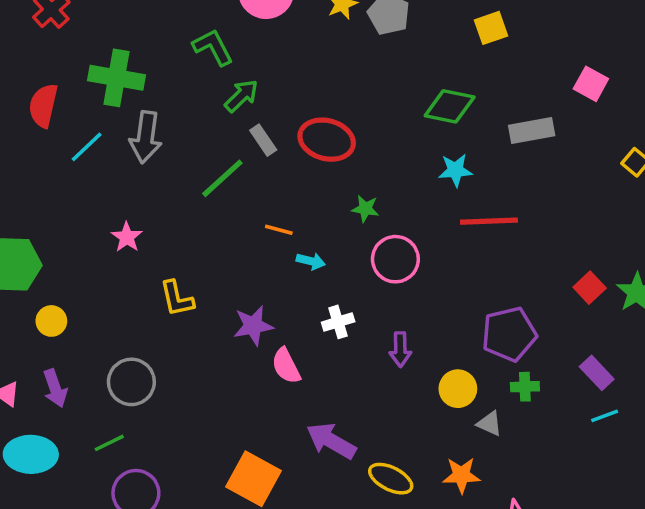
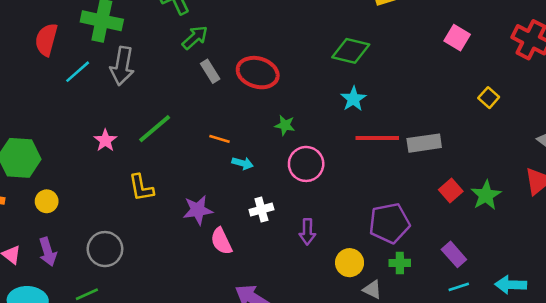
gray rectangle: (532, 131) -> (424, 143), moved
cyan star: (455, 170) -> (353, 99), turned -30
green line: (222, 178) -> (155, 129), moved

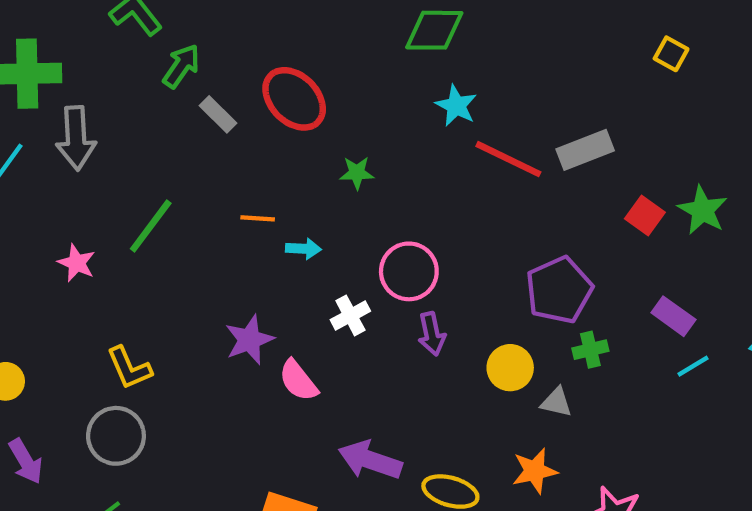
red ellipse: (258, 73) -> (294, 99), turned 42
red line: (377, 138) -> (508, 159), turned 39
pink circle: (306, 164) -> (409, 271), moved
yellow L-shape: (141, 188) -> (129, 368), moved

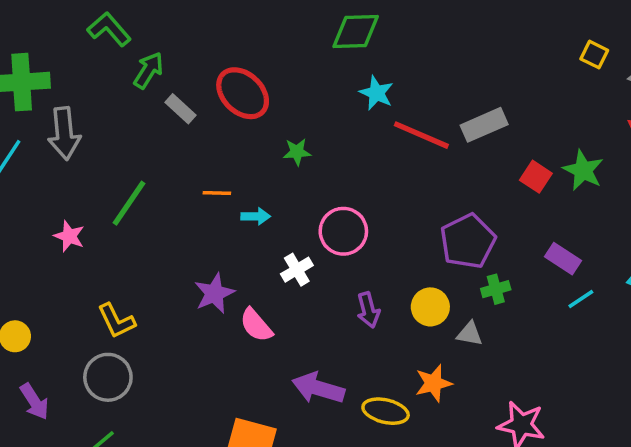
yellow square: (671, 54) -> (594, 55), moved
purple arrow: (432, 334) -> (368, 310), moved
orange star: (535, 471) -> (434, 383), moved

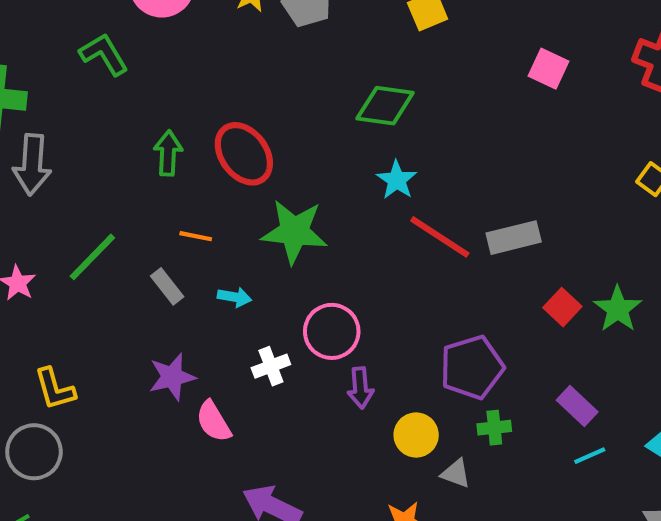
green arrow: (149, 70) -> (168, 153), moved, turned -39
gray rectangle: (180, 109) -> (167, 286), moved
green star: (297, 152) -> (294, 232), size x2.0
orange line: (217, 193) -> (196, 236), moved
purple arrow: (368, 310) -> (360, 388), moved

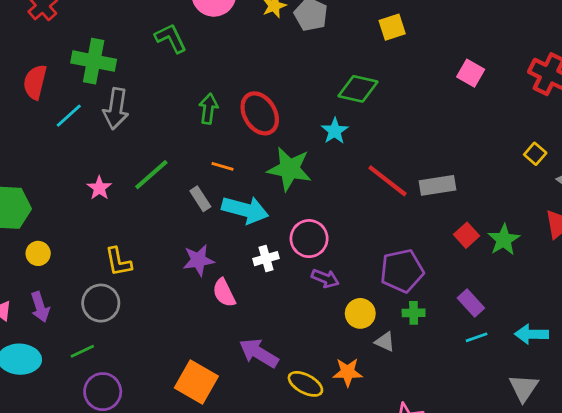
cyan star: (397, 180) -> (335, 131), moved
cyan arrow: (234, 297) -> (245, 210), size x2.0
purple arrow: (360, 388) -> (325, 278), turned -68

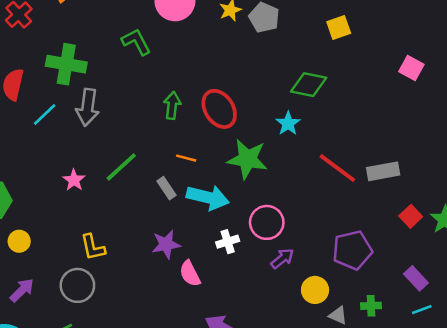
purple arrow: (325, 278) -> (282, 259), turned -60
purple arrow: (40, 307) -> (22, 290), turned -116
green cross: (414, 313) -> (371, 306), moved

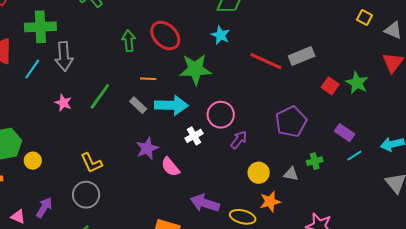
pink star: (74, 180) -> (63, 103), moved
yellow circle: (19, 241) -> (33, 161), moved
yellow circle: (315, 290) -> (259, 173), moved

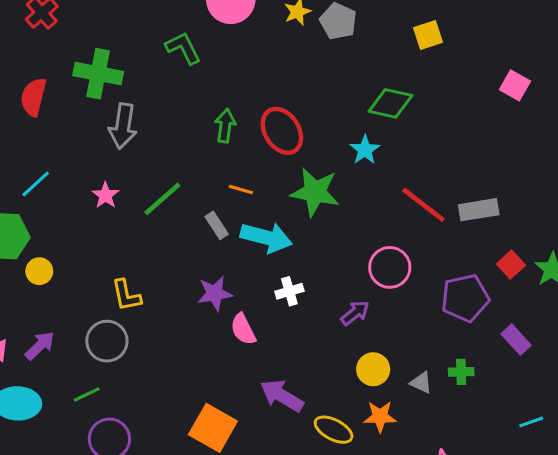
cyan line: (32, 69) -> (36, 184), moved
pink circle: (221, 115) -> (390, 267), moved
purple pentagon: (291, 122) -> (465, 298), moved
cyan line: (354, 156) -> (531, 422), moved

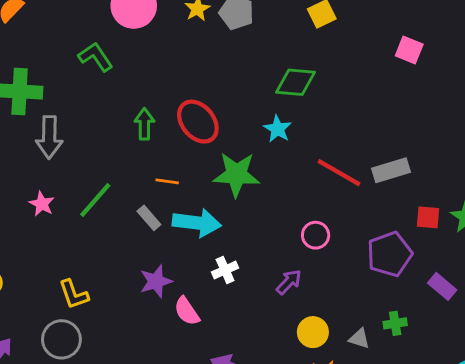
red square: (511, 265) -> (428, 217), turned -35
pink circle: (390, 267) -> (316, 235), size x0.7

